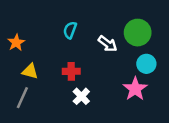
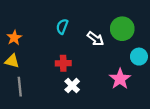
cyan circle: (146, 64) -> (139, 57), moved
yellow triangle: (30, 71) -> (12, 61), moved
gray line: (22, 98) -> (20, 87), turned -30

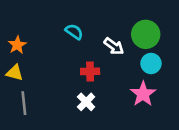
cyan semicircle: (62, 26) -> (74, 32), turned 104
cyan circle: (139, 57) -> (151, 63), moved
red cross: (63, 63) -> (90, 71), moved

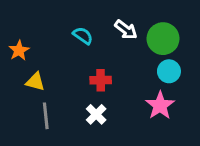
white arrow: (114, 46) -> (126, 30), moved
yellow triangle: (15, 73) -> (35, 82), moved
gray line: (24, 103) -> (46, 116), moved

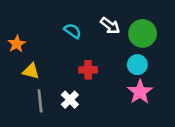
cyan circle: (169, 71) -> (137, 65), moved
white cross: (96, 114) -> (70, 100), moved

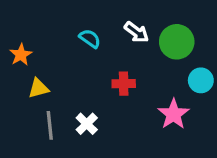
cyan circle: (137, 65) -> (201, 80), moved
red cross: (88, 70) -> (124, 84), moved
yellow triangle: (31, 71) -> (38, 88), turned -30

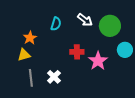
cyan semicircle: (90, 39) -> (56, 24), turned 72
orange star: (21, 55) -> (30, 38), moved
pink star: (173, 114) -> (98, 61), moved

